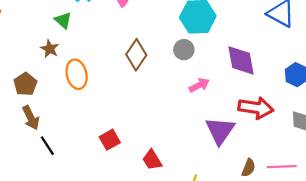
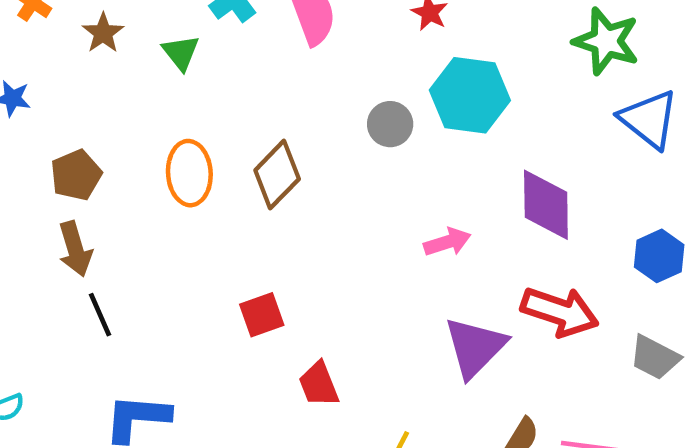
brown star: (50, 49) -> (103, 33), moved
gray circle: (184, 50) -> (390, 124), moved
brown diamond: (136, 55) -> (277, 175), moved
red square: (110, 140) -> (262, 315), moved

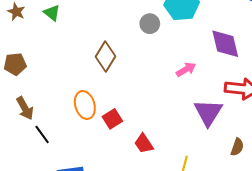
orange ellipse: (189, 173) -> (85, 105), moved
brown pentagon: (76, 175) -> (15, 64), moved, turned 30

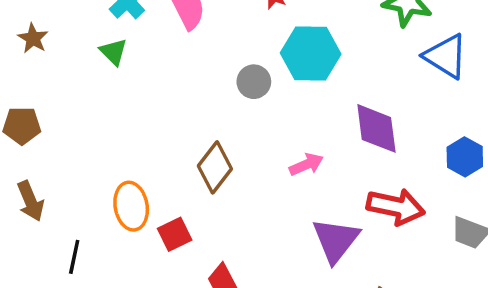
green triangle: (52, 13) -> (113, 52), moved
brown diamond: (105, 57) -> (215, 167), moved
black line: (42, 134) -> (74, 257), moved, turned 42

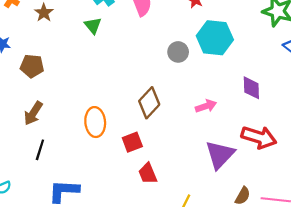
purple diamond: (376, 128) -> (251, 88), size x0.7
brown arrow: (31, 201) -> (33, 113), turned 50
red square: (175, 234) -> (132, 142), moved
black line: (74, 257) -> (40, 150), moved

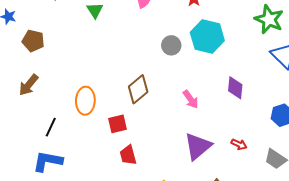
pink arrow: (206, 106) -> (191, 99), turned 66
red arrow: (259, 137) -> (239, 144), moved, size x0.5
black line: (40, 150) -> (51, 127), moved

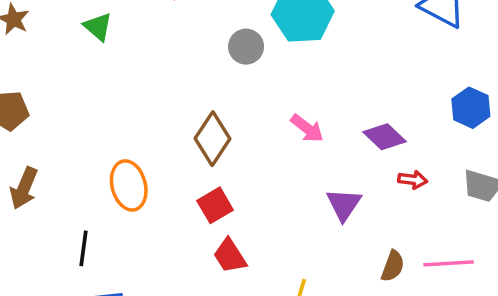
purple diamond: (235, 88) -> (385, 137), moved, turned -35
red square: (118, 124) -> (215, 205), moved
purple triangle: (198, 146) -> (344, 204), size x0.7

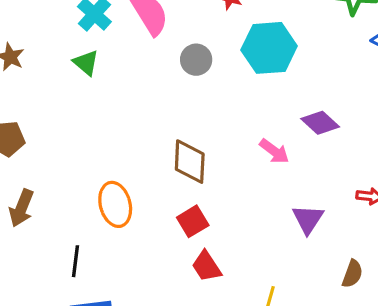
gray circle: (246, 47) -> (196, 60), moved
purple diamond: (385, 137) -> (320, 123), moved
brown diamond: (212, 139) -> (190, 162), turned -30

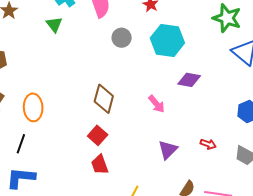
purple diamond: (320, 123) -> (189, 80), moved, turned -45
orange ellipse: (115, 204) -> (33, 107), moved
red square: (193, 221) -> (98, 135), turned -30

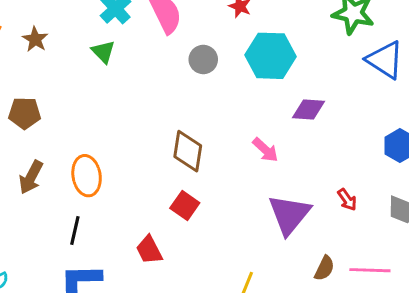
red arrow: (208, 144) -> (347, 200), turned 42
purple triangle: (168, 150) -> (289, 214), size x1.5
red trapezoid: (100, 165) -> (149, 250), moved

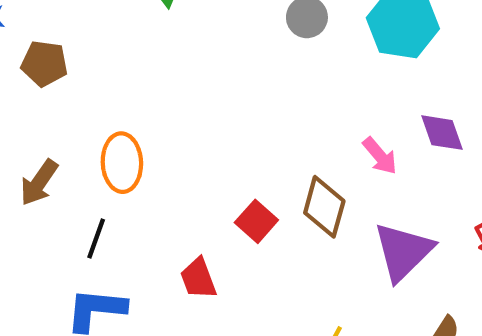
purple diamond: (309, 109) -> (442, 133), moved, turned 60
brown diamond: (188, 151) -> (324, 207), moved
brown arrow: (31, 177) -> (39, 183), moved

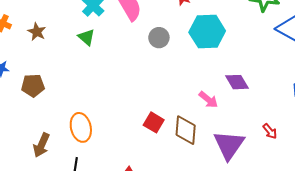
red square: (256, 221) -> (154, 122), moved

